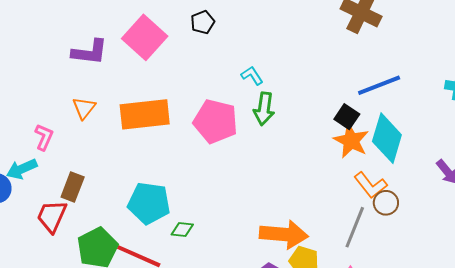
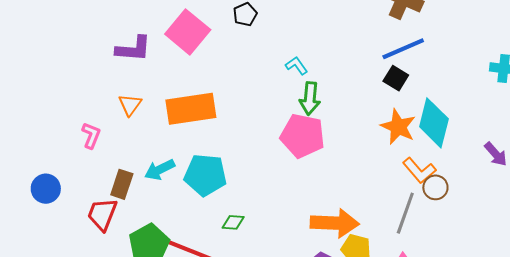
blue line: (379, 85) -> (403, 49), moved
black square: (347, 117) -> (396, 78), moved
pink pentagon: (215, 121) -> (303, 136), moved
cyan arrow: (22, 169) -> (160, 170), moved
cyan pentagon: (149, 203) -> (205, 175), moved

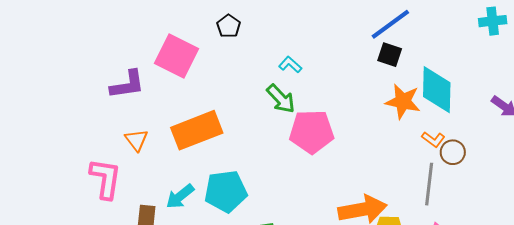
green arrow: (310, 98) -> (281, 99), moved, turned -36
pink L-shape: (91, 135) -> (106, 179), size x1.6
orange L-shape: (419, 170) -> (433, 139), size x0.7

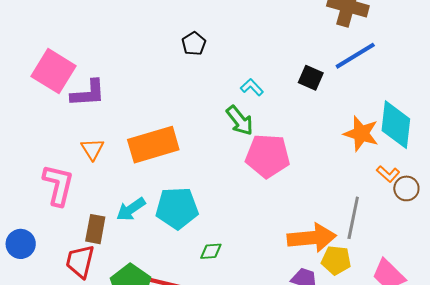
black square: (390, 55) -> (311, 78), moved
pink square: (177, 56) -> (53, 71), moved
gray line: (429, 184) -> (353, 218), moved

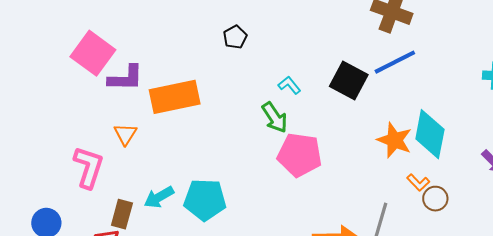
black square: (311, 78) -> (349, 81), size x1.5
orange rectangle: (153, 145) -> (175, 97), moved

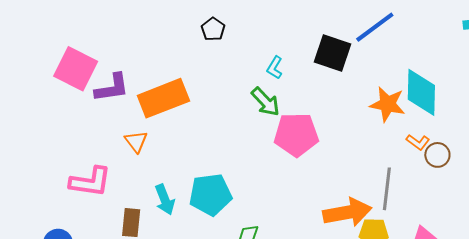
cyan L-shape: (289, 85) -> (275, 68), turned -100
orange triangle: (125, 134) -> (136, 141), moved
pink L-shape: (89, 167) -> (90, 182), turned 90
cyan arrow: (159, 197) -> (165, 200), turned -72

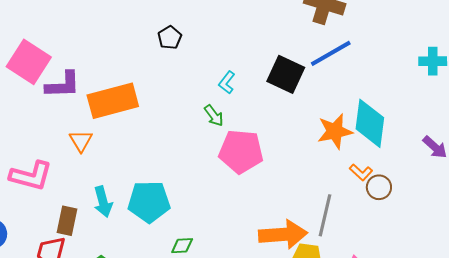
green arrow: (265, 102) -> (214, 116), size x0.7
orange star: (388, 104) -> (335, 131), turned -30

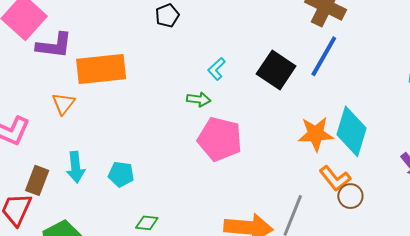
blue line: (331, 53) -> (324, 56), turned -39
green arrow: (214, 116) -> (199, 99), turned -55
orange L-shape: (361, 172) -> (335, 178), size x1.4
cyan pentagon: (149, 202) -> (121, 174), size x0.6

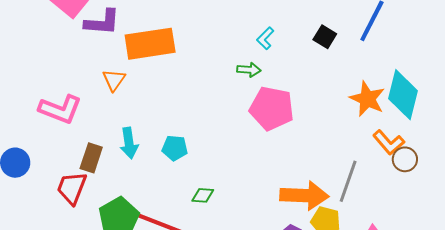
black square: (276, 70) -> (325, 37), size x0.6
orange star: (316, 134) -> (367, 99), turned 30

